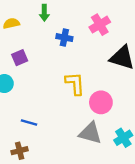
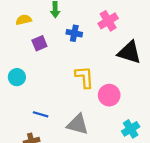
purple square: (20, 58) -> (39, 43), moved
gray triangle: (90, 133) -> (78, 124), moved

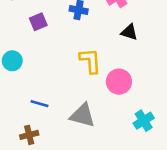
black triangle: (129, 52) -> (129, 32), moved, size x0.6

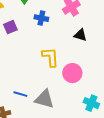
blue line: (40, 104) -> (20, 94), moved
cyan cross: (144, 121) -> (91, 103), turned -35

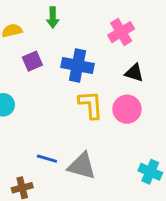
blue cross: (41, 18) -> (77, 65), moved, size x1.5
pink circle: (72, 73) -> (127, 109), moved

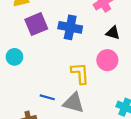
purple square: (32, 61) -> (36, 24), size x1.5
yellow L-shape: (91, 105) -> (80, 73), moved

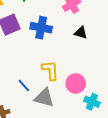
pink circle: (107, 60) -> (76, 83), moved
blue line: (47, 97) -> (24, 85), moved, turned 32

